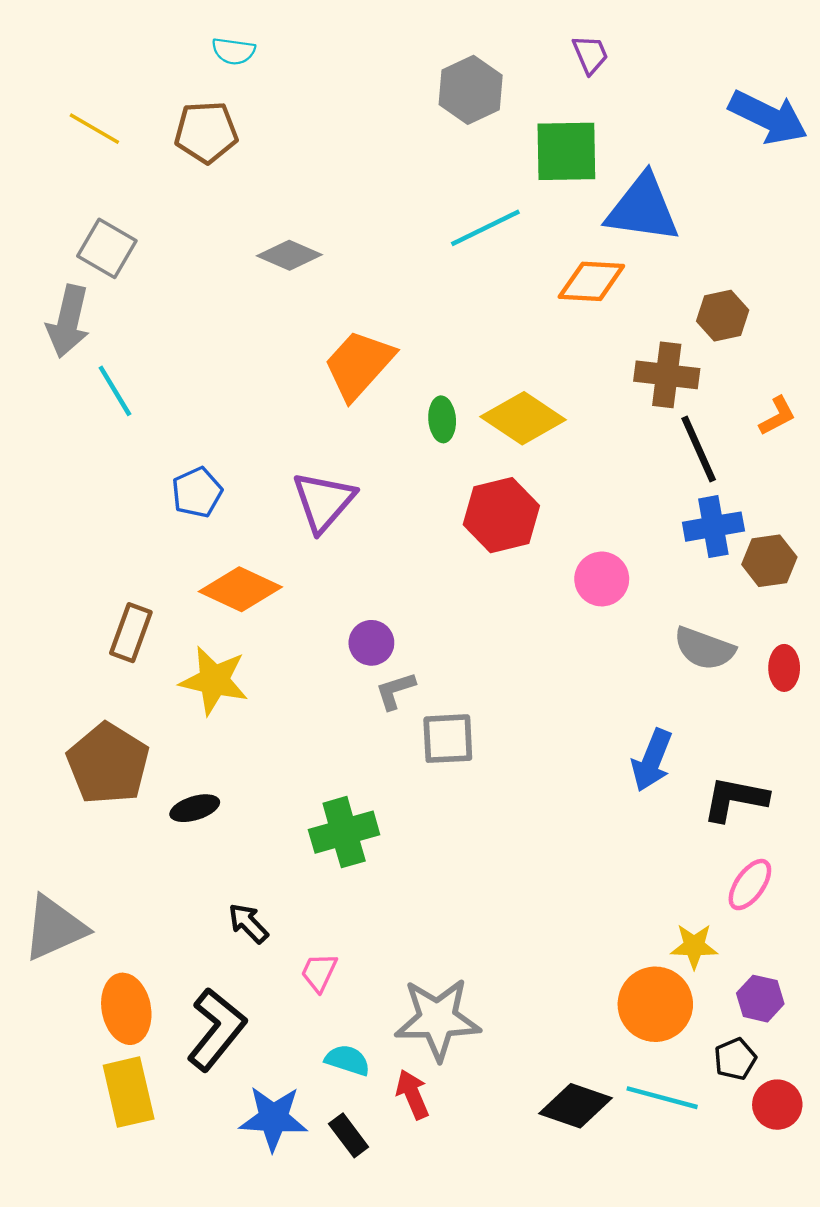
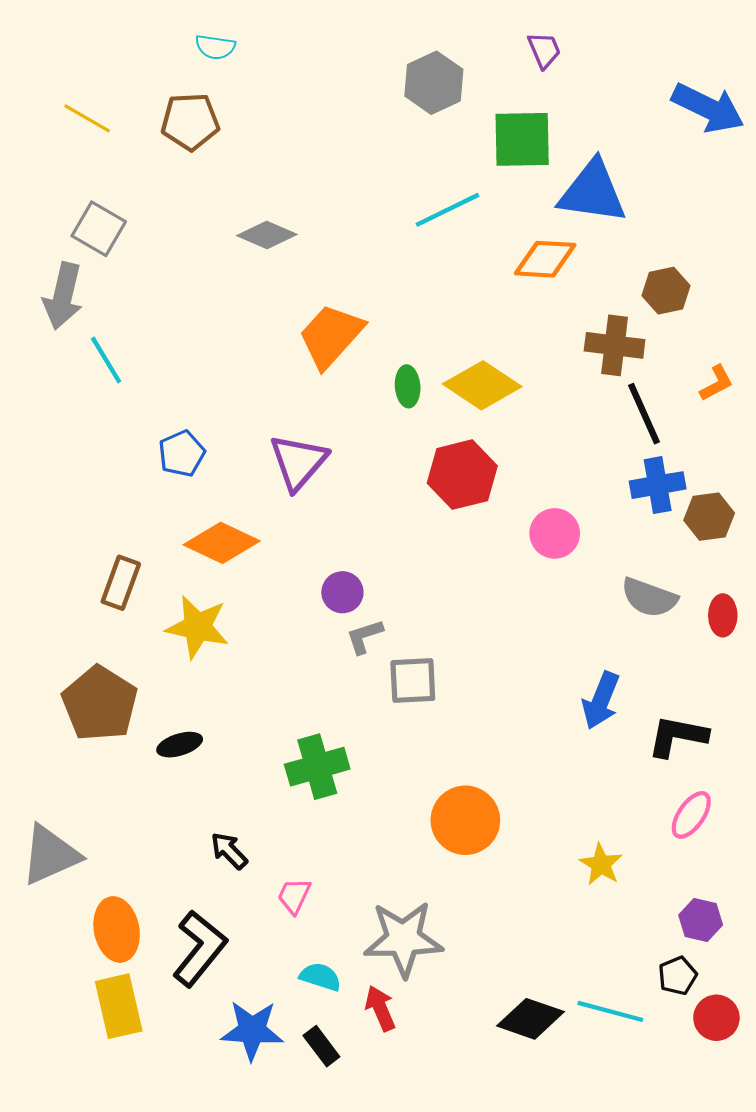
yellow star: (694, 946) -> (601, 864), moved, turned 30
orange circle: (655, 1004) -> (465, 820), moved

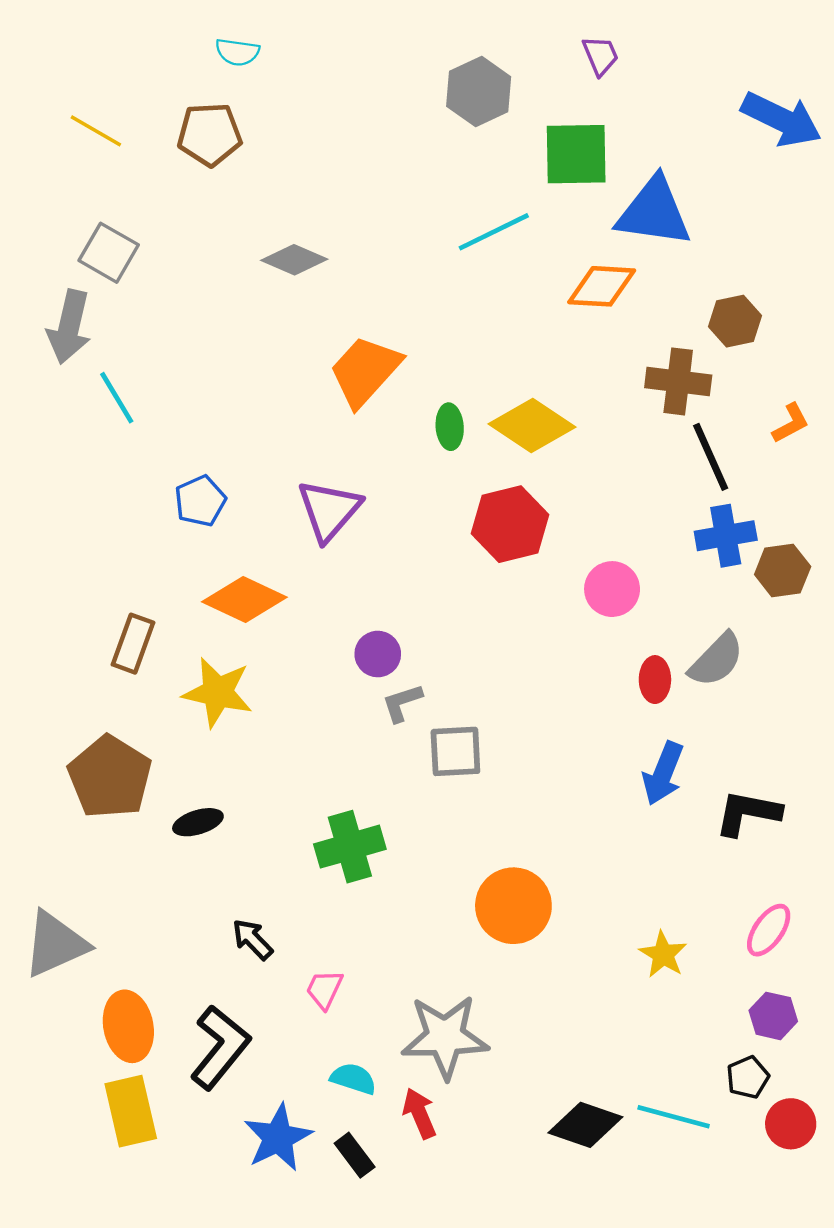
gray semicircle: (649, 597) -> (716, 660), turned -66
red ellipse: (723, 615) -> (655, 680), moved
pink ellipse: (691, 815) -> (769, 930), moved
blue star: (252, 1030) -> (278, 1138), turned -30

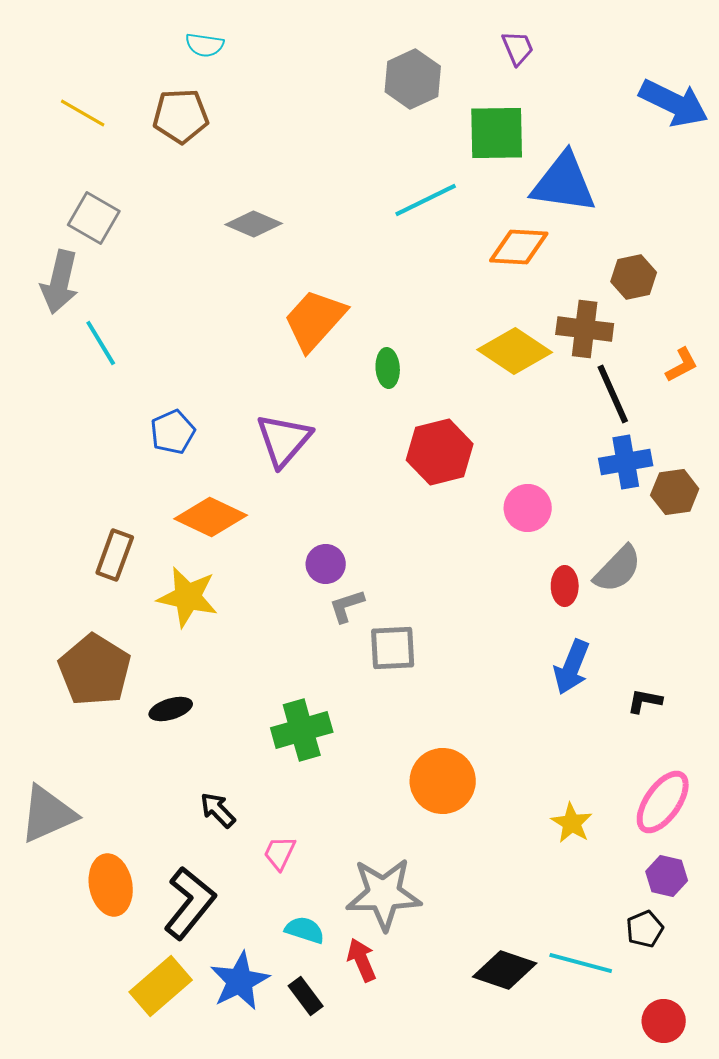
yellow diamond: (532, 426) -> (515, 351), moved
black L-shape: (748, 813) -> (645, 701), size x0.6
pink ellipse: (769, 930) -> (663, 802), size x1.4
yellow rectangle: (131, 1111) -> (161, 986), moved, turned 62
red circle: (791, 1124) -> (664, 1021), moved

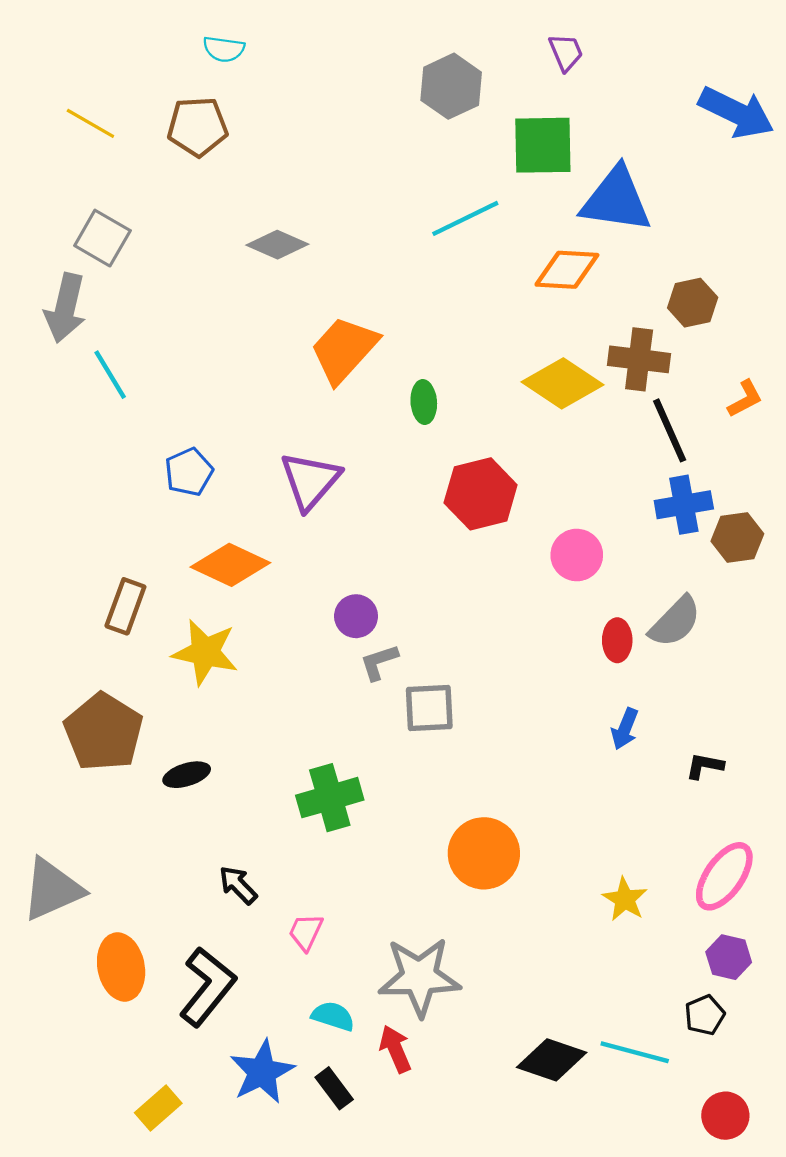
blue arrow: (572, 667) -> (625, 729), size x0.7
yellow rectangle: (161, 986) -> (158, 1108), moved, size x0.7

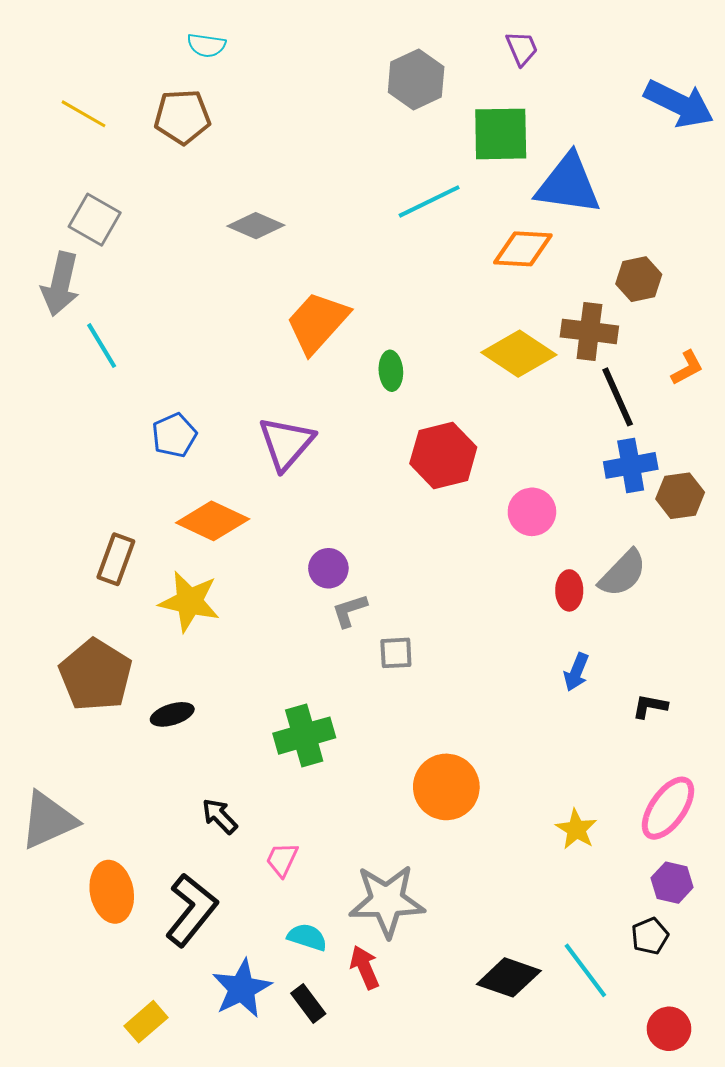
gray square: (429, 708) -> (396, 653), size x0.7
cyan line: (635, 1052) -> (585, 970), turned 38

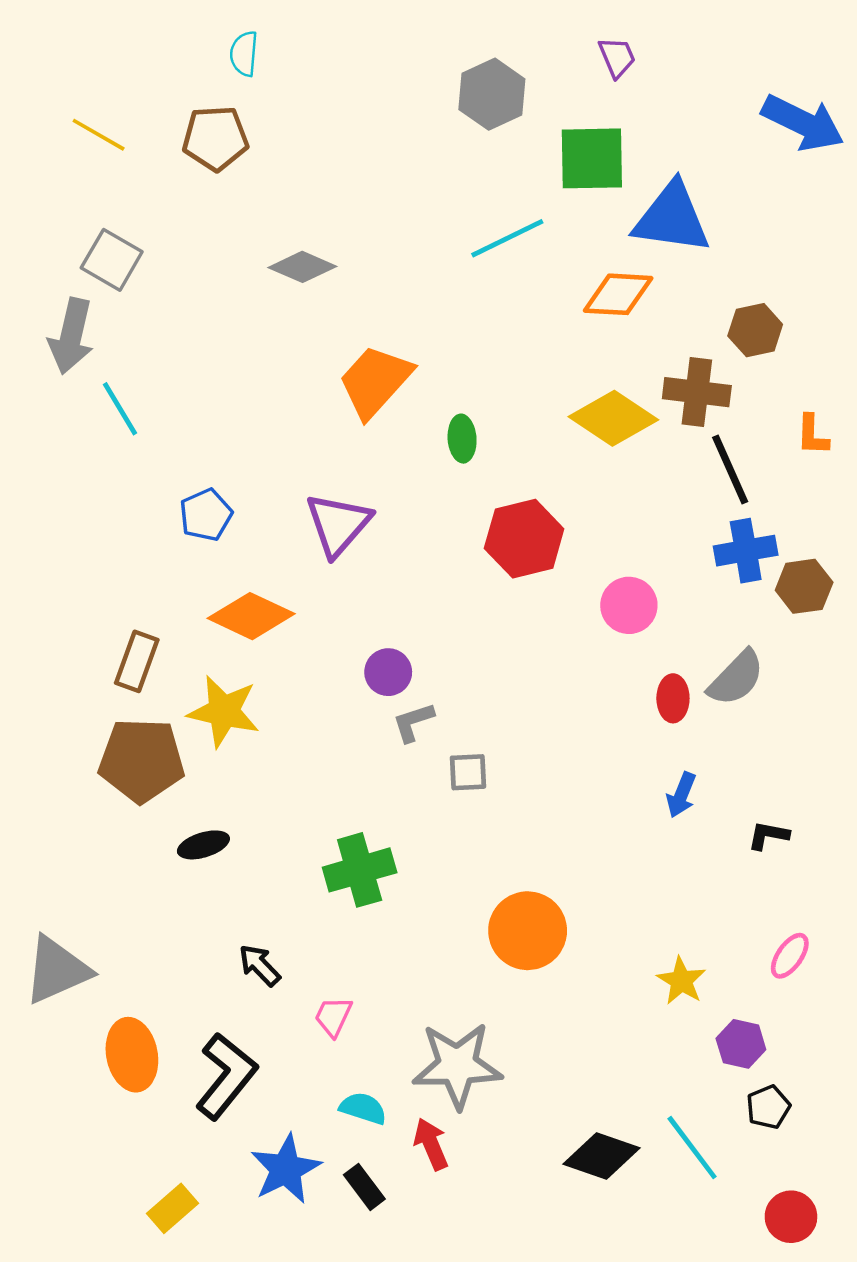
cyan semicircle: (206, 45) -> (244, 54), turned 87
orange L-shape: (687, 368) -> (812, 435), turned 120
brown pentagon: (96, 675) -> (141, 760), moved, turned -30
pink ellipse: (668, 808) -> (790, 956), size x0.6
purple hexagon: (672, 883) -> (741, 1044), moved

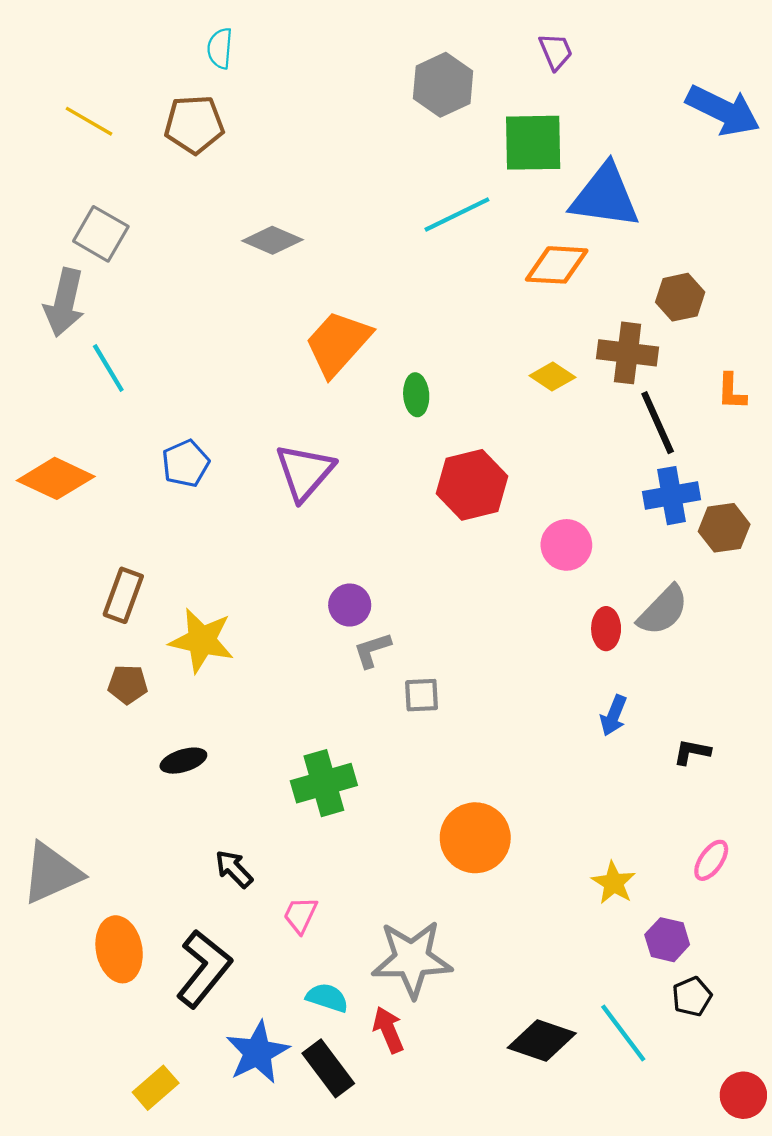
yellow diamond: (613, 418) -> (552, 377), size x0.6
orange diamond: (251, 616) -> (56, 478), moved
brown pentagon: (141, 760) -> (128, 684), size x0.5
black rectangle: (364, 1187) -> (328, 1068), size x1.4
red circle: (791, 1217) -> (743, 1095), moved

